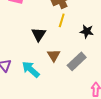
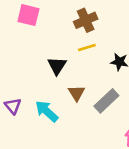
yellow line: (62, 20) -> (87, 48), turned 56

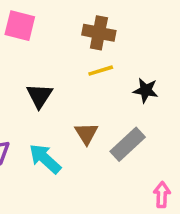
brown cross: (86, 20) -> (99, 33), turned 35
black triangle: (57, 66) -> (40, 96), moved

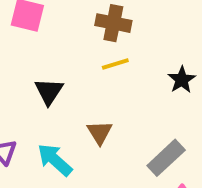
black star: (146, 90) -> (182, 80), moved, turned 30
gray rectangle: (128, 144) -> (166, 158), moved

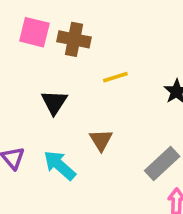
brown cross: (113, 23) -> (74, 39), moved

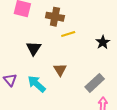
brown cross: (74, 39) -> (55, 17), moved

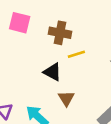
black triangle: (34, 48) -> (52, 72), moved, turned -35

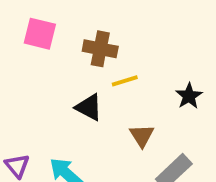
brown triangle: (66, 98) -> (142, 136), moved

